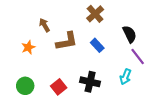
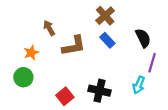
blue rectangle: (97, 45) -> (107, 40), moved
purple line: (138, 56) -> (152, 63), turned 54
green circle: (25, 86) -> (23, 77), moved

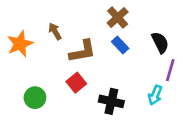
orange star: (31, 53) -> (20, 44), moved, size x1.5
green circle: (23, 77) -> (35, 98), moved
red square: (65, 96) -> (76, 83), moved

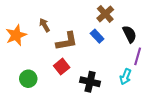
brown cross: (118, 17) -> (105, 14), moved

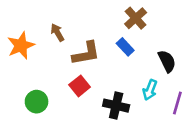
black semicircle: (130, 34) -> (167, 61), moved
purple line: (138, 56) -> (177, 103), moved
cyan arrow: (125, 77) -> (150, 90), moved

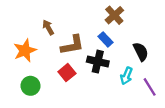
orange star: (21, 46) -> (25, 51), moved
purple line: (177, 103) -> (150, 87), turned -48
black cross: (116, 106) -> (98, 62), moved

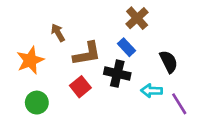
cyan arrow: (126, 76) -> (152, 91), turned 70

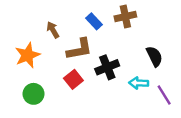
brown cross: (137, 18) -> (125, 17), turned 30
blue rectangle: (126, 47) -> (94, 21), moved
black cross: (117, 74) -> (107, 67), turned -35

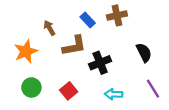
red square: (73, 79) -> (69, 91), moved
cyan arrow: (139, 83) -> (114, 94), moved

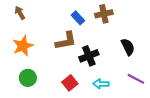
brown arrow: (49, 28) -> (20, 13), moved
purple line: (153, 89) -> (136, 79), turned -30
red square: (69, 91) -> (70, 83), moved

